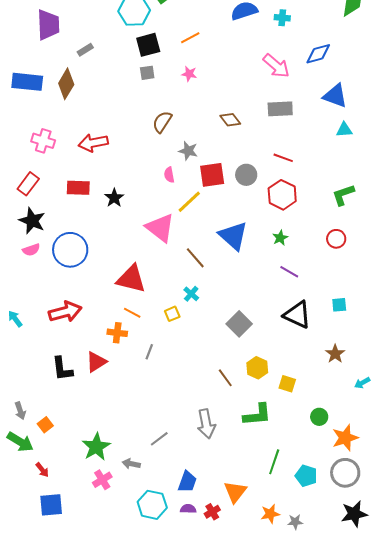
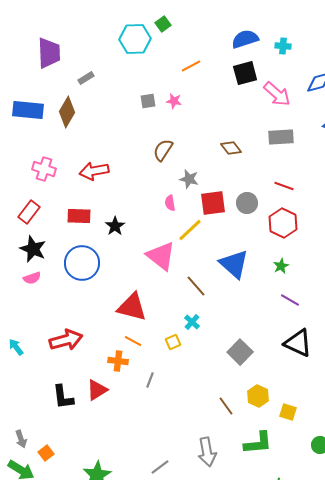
black square: (148, 45) -> (245, 73), moved
pink star: (189, 74) -> (174, 101), moved
blue circle: (70, 250) -> (82, 263), moved

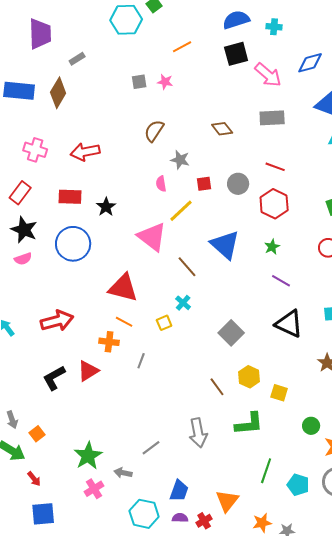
red square: (213, 203) -> (204, 184), size x0.6
black L-shape: (63, 397) -> (54, 378), turned 68

